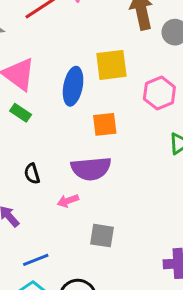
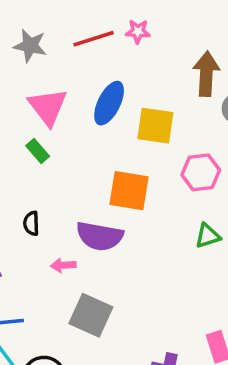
blue ellipse: (73, 86) -> (109, 103), moved
orange square: (105, 124) -> (129, 191), size x1.4
gray square: (102, 236) -> (91, 315), size x1.4

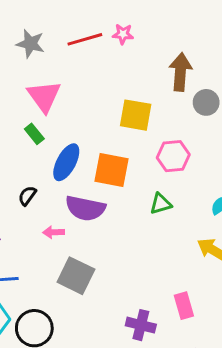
blue ellipse: (109, 103) -> (66, 162), moved
black semicircle: (31, 223) -> (27, 196), turned 36
green triangle: (208, 236) -> (161, 204), moved

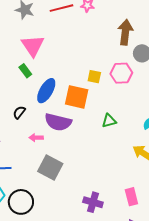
yellow square: (136, 115) -> (94, 77), moved, size x0.6
pink hexagon: (173, 156) -> (121, 73), moved
pink rectangle: (184, 306) -> (131, 197), moved

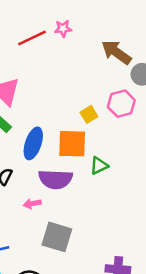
brown arrow: (125, 32) -> (116, 52), turned -50
yellow square: (94, 77) -> (89, 114), turned -32
green triangle: (109, 121) -> (99, 166), moved

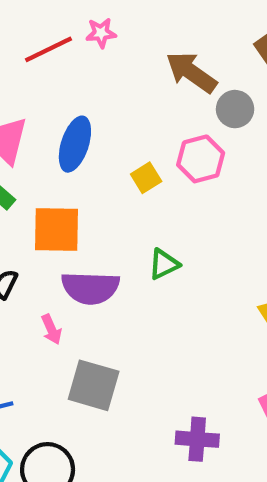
blue ellipse: (33, 143) -> (75, 144), moved
orange square: (72, 144) -> (57, 230), moved
pink arrow: (32, 204) -> (51, 329), turned -102

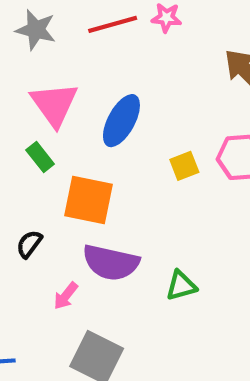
green triangle: (164, 264) -> (181, 286), moved
pink arrow: (51, 329) -> (66, 296), turned 52

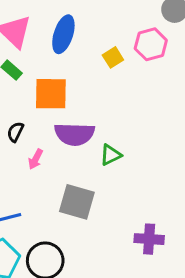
green triangle: (181, 286) -> (111, 155), moved
pink arrow: (66, 296) -> (36, 159), moved

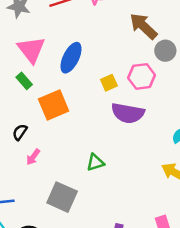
orange square: (51, 94) -> (54, 105), turned -32
purple semicircle: (74, 134) -> (128, 113), moved

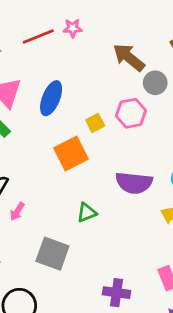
orange square: (54, 105) -> (71, 153), moved
purple semicircle: (128, 113) -> (134, 183), moved

